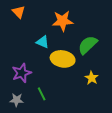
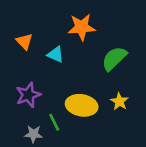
orange triangle: (19, 12) -> (24, 41), moved
yellow ellipse: (63, 59) -> (82, 105), moved
gray star: (17, 100) -> (33, 134), moved

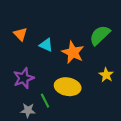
orange star: (82, 27) -> (73, 52), moved, turned 30
green semicircle: (114, 58) -> (100, 35), moved
yellow star: (119, 101) -> (106, 75), moved

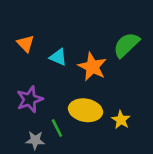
yellow star: (106, 75) -> (121, 120), moved

